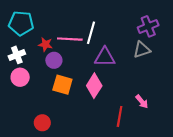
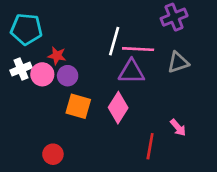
purple cross: (148, 26) -> (174, 17), moved
pink line: (70, 39) -> (138, 49), moved
pink circle: (20, 77) -> (42, 74), moved

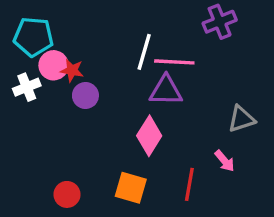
gray triangle: (178, 62) -> (241, 119), moved
pink circle: (42, 74) -> (54, 65), moved
orange square: (78, 106) -> (131, 188), moved

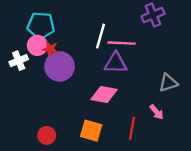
cyan pentagon: (33, 37) -> (41, 26), moved
purple circle: (85, 95) -> (60, 66), size x1.6
pink diamond: (149, 136) -> (104, 94), turned 68

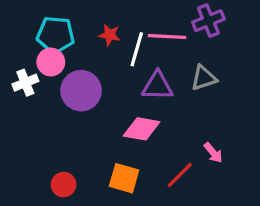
pink line: (121, 43) -> (167, 37), moved
red star: (50, 49) -> (110, 35), moved
gray triangle: (168, 83) -> (204, 78), moved
red line: (132, 128) -> (180, 175), turned 35

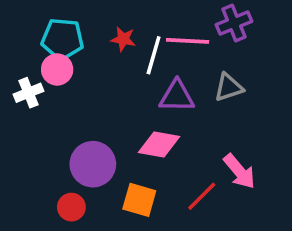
purple circle: (81, 91) -> (93, 164), moved
pink arrow: (213, 153) -> (239, 171), size x1.5

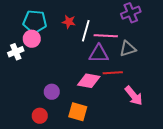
pink line: (188, 41) -> (106, 36), moved
purple circle: (93, 164) -> (52, 92), size x0.6
red line: (202, 196) -> (113, 73), moved, turned 42

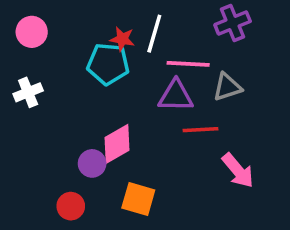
cyan pentagon: (35, 22) -> (108, 64), moved
white line: (86, 31) -> (154, 34), moved
pink circle: (32, 39) -> (32, 32), moved
pink diamond: (89, 81) -> (117, 144), moved, turned -40

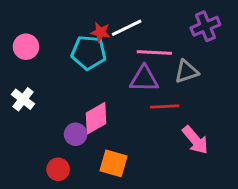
purple cross: (233, 23) -> (205, 26), moved
pink circle: (32, 32) -> (26, 47), moved
white line: (154, 34) -> (127, 28), turned 48
white cross: (28, 92) -> (23, 99), moved, turned -30

